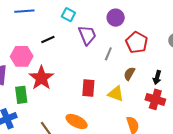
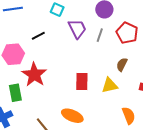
gray line: (108, 54) -> (100, 35), moved
yellow triangle: (116, 94) -> (110, 85), turned -30

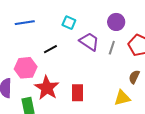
purple trapezoid: (77, 29) -> (89, 42), turned -30
red rectangle: (82, 82) -> (77, 93), moved

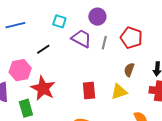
purple circle: (116, 22) -> (97, 17), moved
red rectangle: (77, 93) -> (89, 91), moved

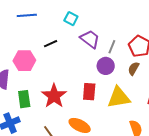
purple circle: (97, 17) -> (106, 66), moved
brown semicircle: (129, 70) -> (134, 69), moved
red star: (43, 88) -> (54, 96), moved
yellow triangle: (119, 92) -> (119, 97), size x1.4

